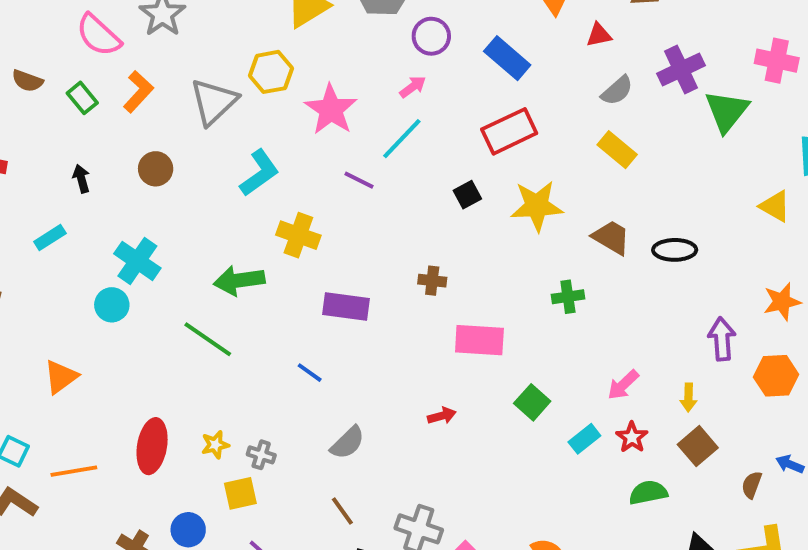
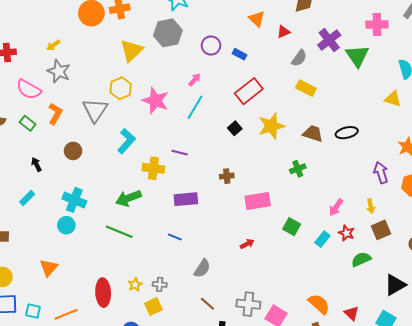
purple circle: (431, 36) -> (211, 45), moved
blue rectangle: (507, 58) -> (239, 54), size x0.6
purple line: (359, 180) -> (180, 153), moved
brown square: (698, 446) -> (381, 230), turned 30

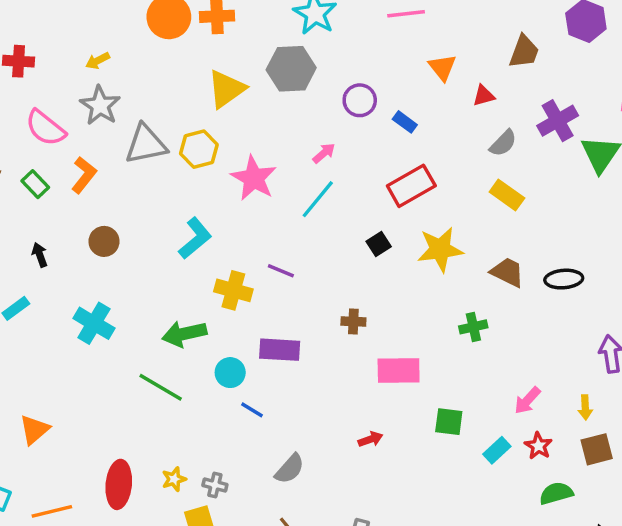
gray triangle: (95, 110) -> (146, 144), moved, turned 36
cyan circle: (66, 225) -> (230, 373), moved
green square: (292, 227) -> (449, 422), turned -30

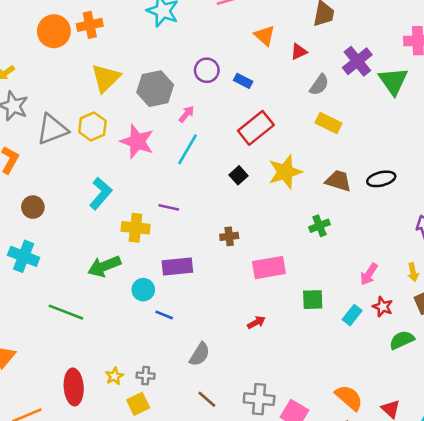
gray hexagon: (291, 69) -> (155, 89), moved
cyan cross: (94, 323) -> (24, 256), moved
green line: (161, 387) -> (66, 312), moved

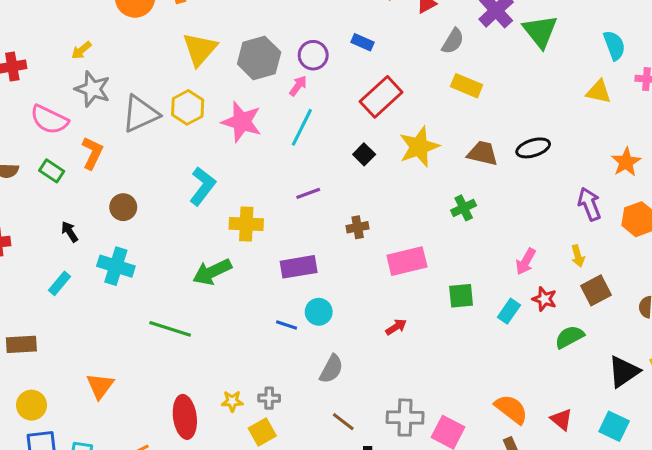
purple circle: (207, 70) -> (313, 55), moved
purple line: (169, 207) -> (308, 193), moved, turned -30
cyan circle: (143, 290) -> (319, 312), moved
yellow star: (114, 376) -> (232, 401), turned 30

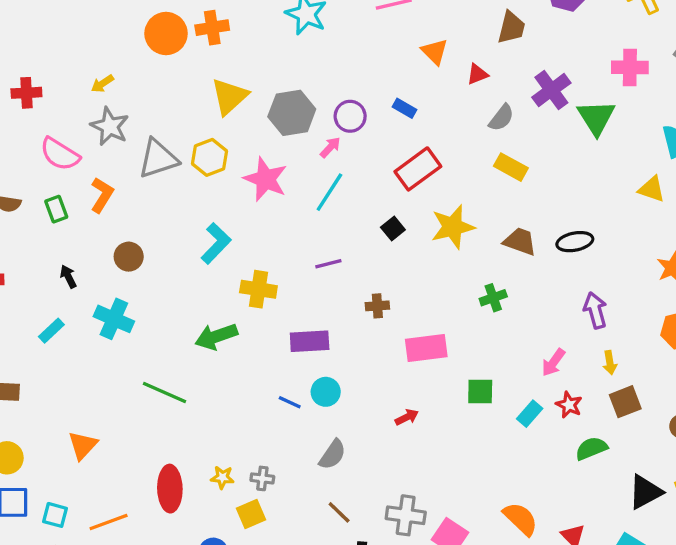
green rectangle: (52, 171) -> (56, 209), turned 30
purple arrow: (589, 204) -> (595, 310), moved

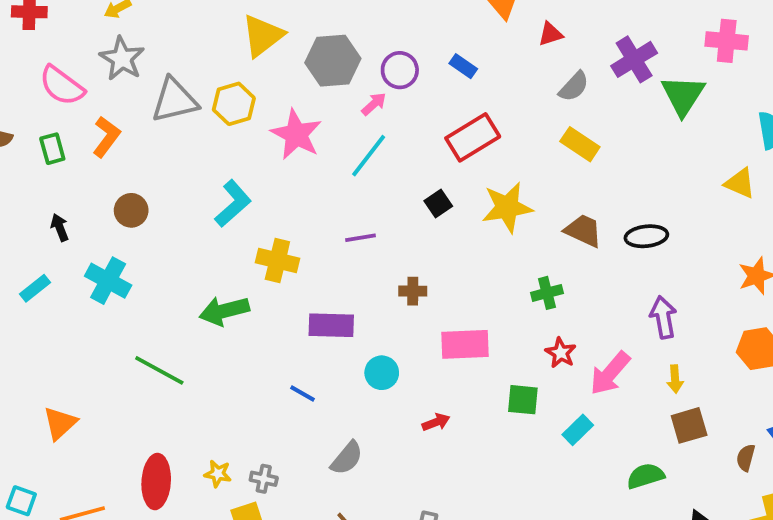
pink arrow: (553, 362) -> (610, 373), size x1.4
cyan circle: (326, 392) -> (382, 373), moved
red star: (569, 405) -> (561, 353), moved

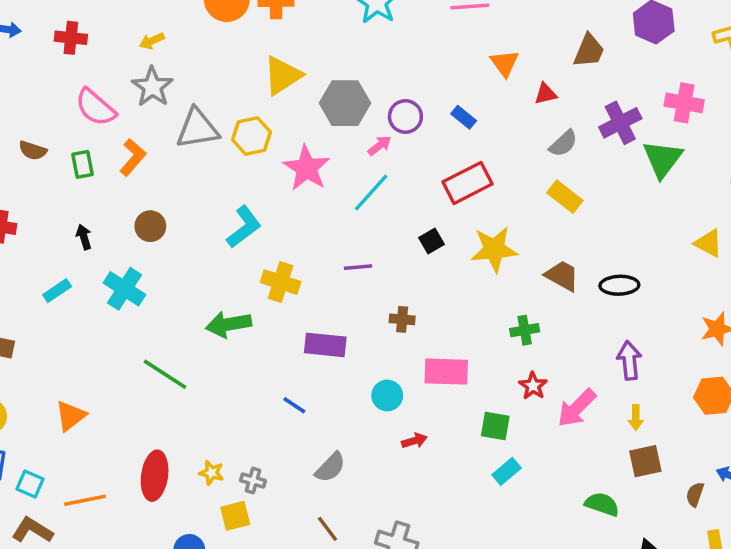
pink cross: (727, 41) -> (684, 103), moved
cyan circle: (382, 373) -> (387, 395), moved
cyan rectangle: (578, 430) -> (507, 471), moved
green semicircle: (645, 476) -> (602, 504), turned 32

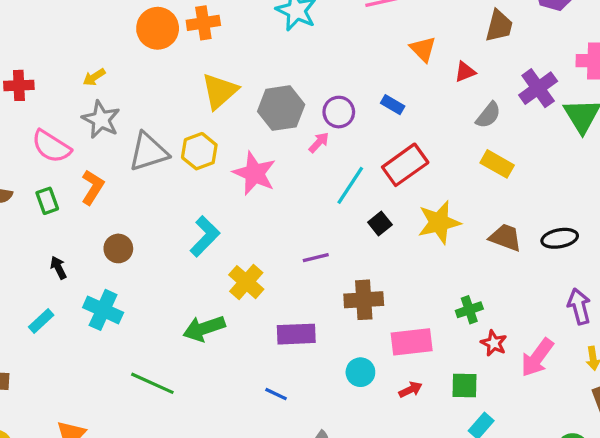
cyan line: (371, 192) -> (350, 185), moved
yellow cross: (281, 282) -> (246, 282), turned 32
brown cross: (402, 319) -> (364, 300), size x1.6
green cross: (525, 330) -> (469, 310), moved
red arrow: (414, 441) -> (410, 390), moved

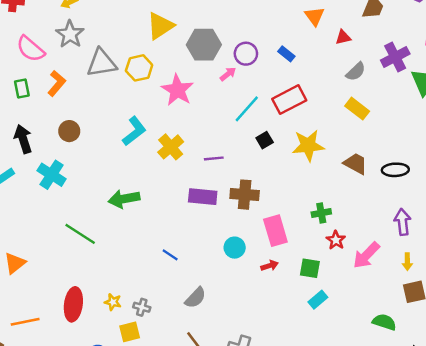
black arrow: (58, 268) -> (23, 139), size x1.6
yellow cross: (246, 282) -> (171, 147), moved
purple rectangle: (296, 334) -> (203, 197), moved
pink rectangle: (412, 342) -> (275, 231), turned 72

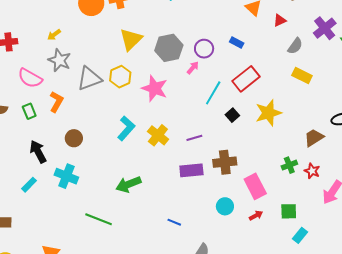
brown trapezoid: (355, 164) -> (314, 138), moved, turned -50
red star: (336, 240) -> (312, 171), moved

